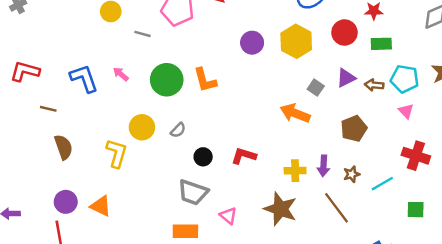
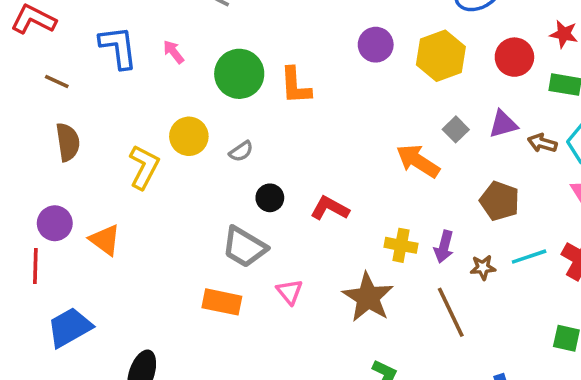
brown pentagon: (354, 129) -> (500, 201), turned 30
cyan line: (382, 184) -> (529, 257), moved

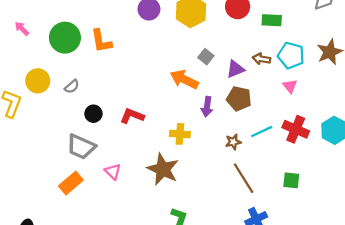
purple triangle: (503, 124) -> (235, 69), moved
purple arrow: (444, 247) -> (207, 107), moved
orange rectangle: (222, 302) -> (71, 183), turned -45
brown line: (451, 312) -> (244, 178), moved

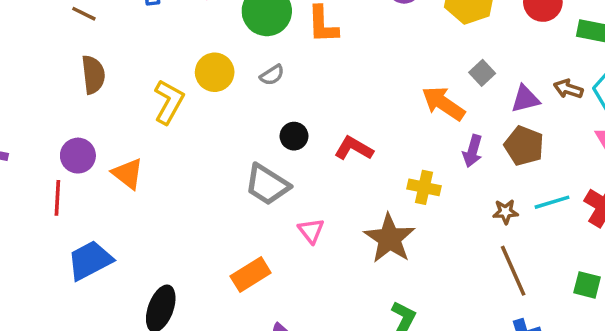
gray semicircle: (72, 86) -> (272, 75), moved
orange rectangle: (71, 183) -> (251, 274), moved

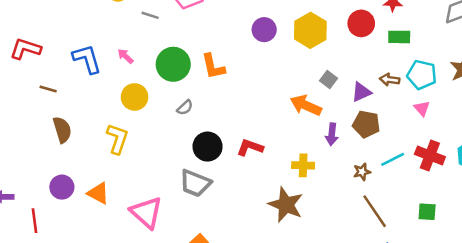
yellow circle: (215, 72) -> (135, 97), moved
black circle: (294, 136) -> (208, 147), size x1.5
red line: (57, 198) -> (34, 221), moved
pink triangle: (311, 231) -> (146, 213), moved, size x1.8

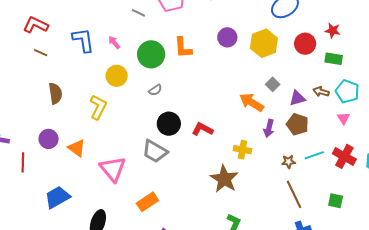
orange L-shape: (213, 67) -> (183, 48), moved
brown line: (48, 89) -> (41, 53), moved

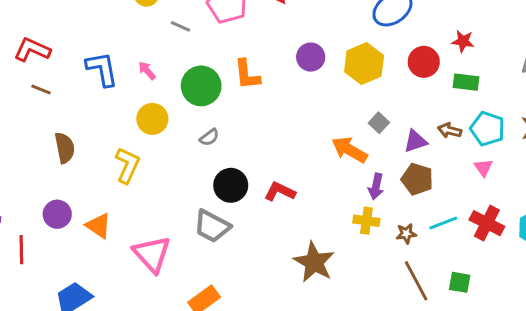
yellow cross: (242, 150) -> (366, 221), moved
green square: (336, 201) -> (460, 282), moved

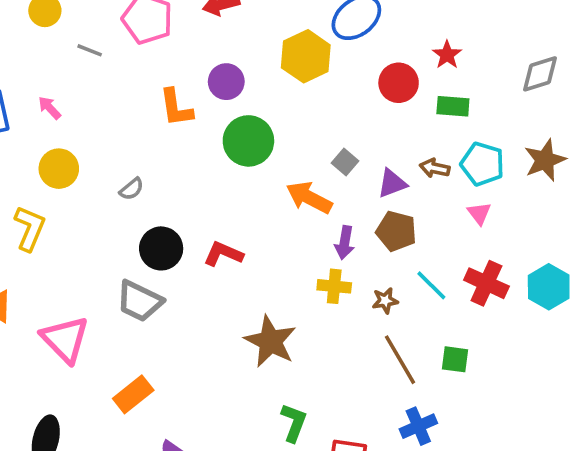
red star: (463, 41) -> (447, 55), turned 30
purple circle: (311, 57) -> (226, 82), moved
yellow hexagon: (364, 64) -> (306, 56), moved
green circle: (201, 86) -> (248, 141), moved
cyan line: (443, 223) -> (431, 285), turned 68

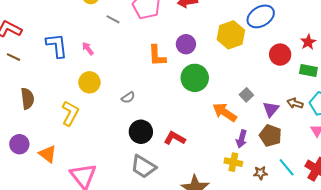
purple triangle: (392, 183) -> (271, 109), turned -36
gray trapezoid: (139, 301) -> (143, 167), moved

